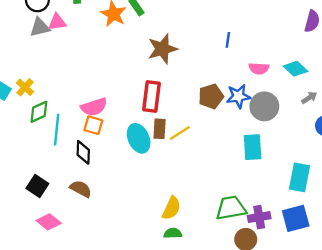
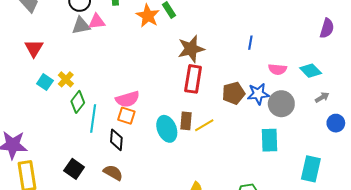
red rectangle: (152, 97) -> (193, 79), moved
green diamond: (39, 112) -> (78, 102), turned -30

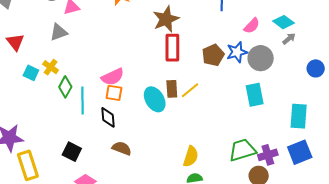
gray triangle: (81, 26) -> (59, 32), moved
pink semicircle: (278, 69) -> (252, 26), turned -42
gray arrow: (322, 97) -> (289, 39), moved
brown semicircle: (113, 173) -> (122, 148), moved

